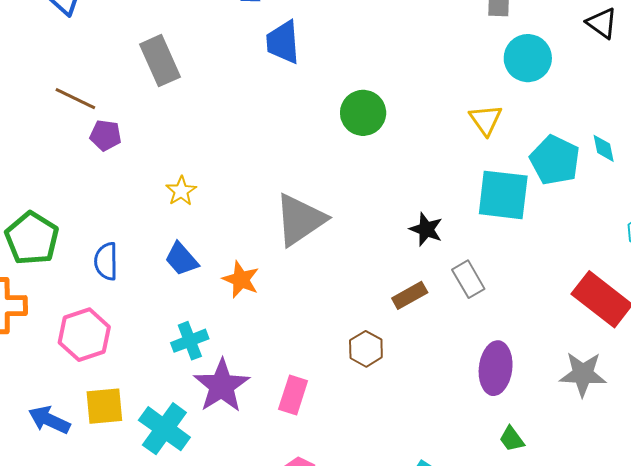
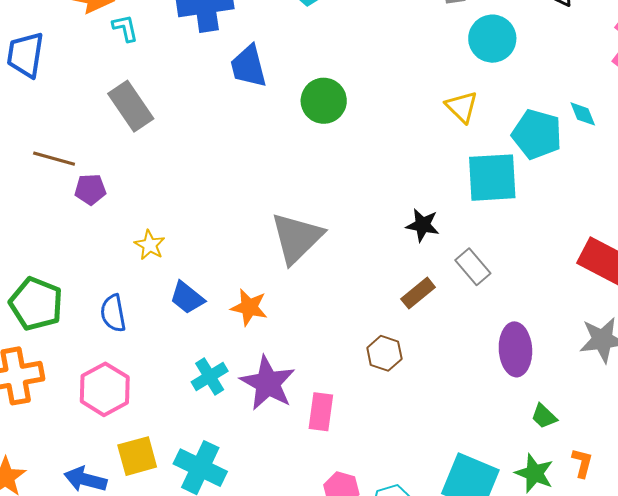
green circle: (363, 113) -> (324, 101), moved
yellow star: (181, 191) -> (150, 245), moved
purple star: (222, 386) -> (268, 383), moved

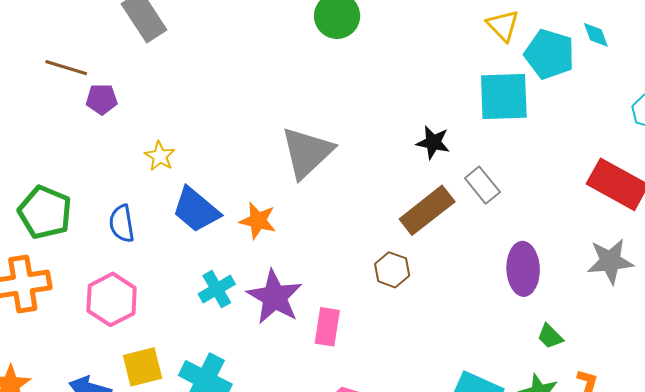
yellow triangle: (462, 107) -> (503, 25), moved
brown rectangle: (418, 293) -> (427, 210), size x1.6
blue trapezoid: (187, 298) -> (196, 210), size x1.4

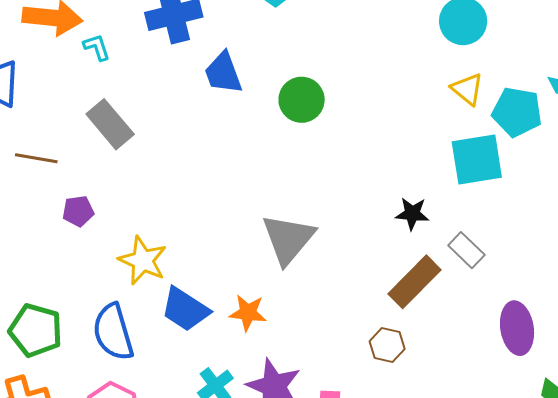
brown line: (66, 68) -> (36, 158), moved
yellow star: (160, 156) -> (143, 261), size x1.6
blue semicircle: (122, 224) -> (113, 332), size x1.5

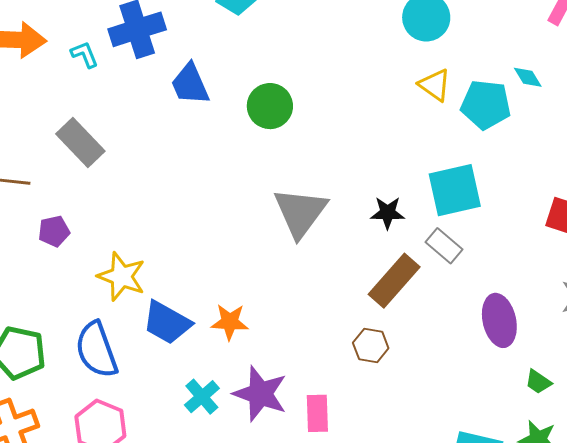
cyan L-shape: (97, 47) -> (85, 55), moved
cyan square: (477, 159) -> (455, 190), moved
gray triangle: (288, 239) -> (300, 212), moved

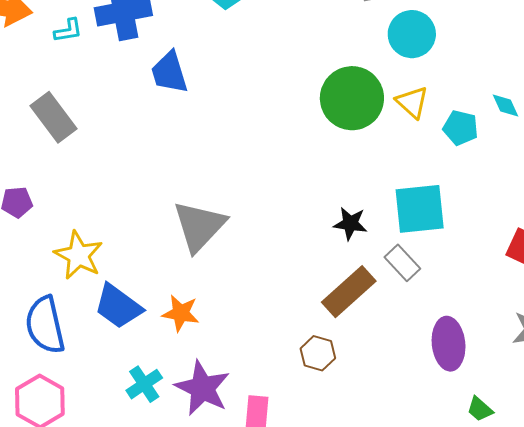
cyan L-shape: (85, 55) -> (68, 30), turned 96
cyan pentagon: (486, 105) -> (461, 128), size x0.7
green circle: (270, 106) -> (352, 98), moved, size x1.4
gray triangle: (300, 212) -> (199, 226), moved

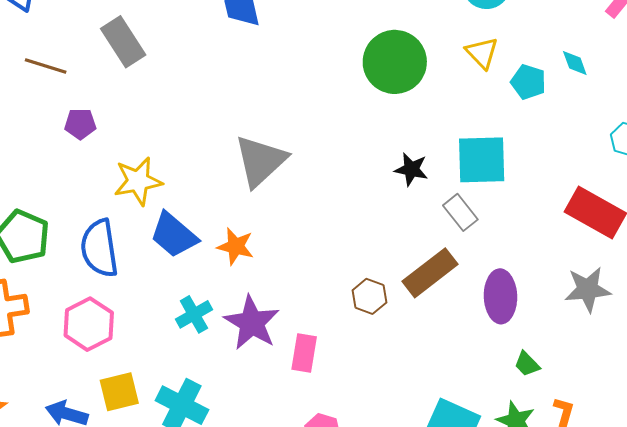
green circle: (352, 98) -> (395, 62), moved
yellow star: (79, 255) -> (138, 181), turned 30
brown rectangle: (349, 292) -> (430, 273), moved

